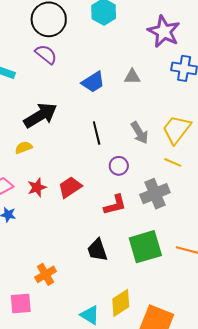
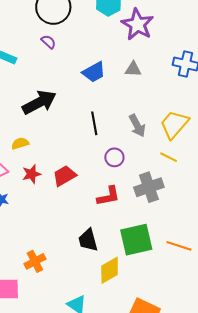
purple star: (164, 32) -> (137, 24), moved
purple semicircle: (46, 54) -> (48, 42), size x0.7
yellow semicircle: (24, 148) -> (20, 143), moved
yellow diamond: (121, 303) -> (110, 270), moved

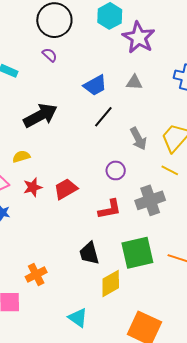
black line: (94, 123) -> (103, 117), moved, turned 50

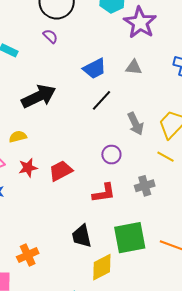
gray cross: (150, 200) -> (145, 186), size x0.7

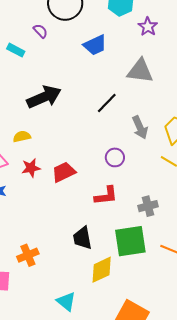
purple star: (140, 23) -> (148, 27), size x0.6
purple semicircle: (50, 36) -> (40, 31), moved
gray triangle: (134, 67) -> (140, 71), size x1.6
blue trapezoid: (95, 69) -> (95, 45), moved
gray cross: (145, 186) -> (148, 206), moved

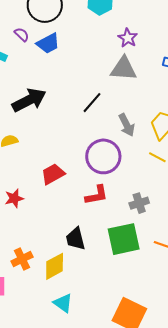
purple star: (148, 27) -> (128, 38), moved
blue trapezoid: (95, 45) -> (48, 43), moved
purple circle: (115, 157) -> (103, 156), size x1.8
red star: (31, 168) -> (14, 198), moved
yellow diamond: (102, 270) -> (55, 266), moved

